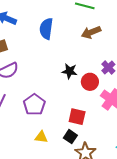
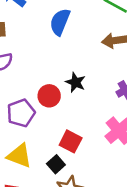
red circle: (90, 82) -> (49, 96), moved
yellow triangle: (41, 137) -> (19, 156), size x1.5

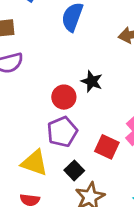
purple pentagon: (21, 113) -> (62, 132), moved
red square: (71, 141) -> (107, 147), moved

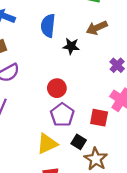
black star: (92, 81) -> (71, 46), moved
yellow triangle: (34, 163) -> (47, 144), turned -30

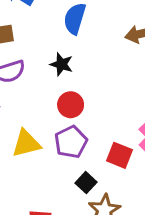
black star: (71, 46) -> (61, 64), moved
yellow triangle: (47, 144) -> (26, 143), moved

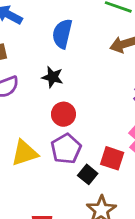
black square: (86, 183) -> (88, 174), moved

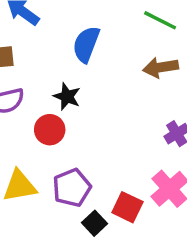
red circle: (63, 114) -> (50, 130), moved

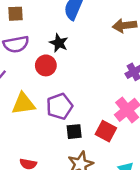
red square: (127, 207) -> (106, 131), moved
black square: (94, 223) -> (74, 132), turned 35

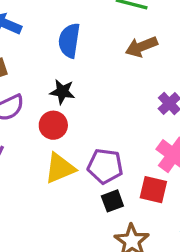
yellow triangle: (23, 104) -> (60, 168), moved
purple pentagon: (59, 106) -> (105, 166), moved, turned -30

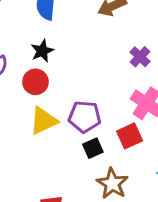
black star: (62, 92) -> (42, 51), turned -30
red square: (153, 190) -> (130, 136), turned -35

